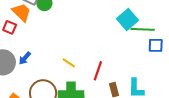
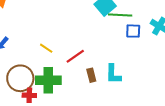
red line: (98, 71) -> (75, 56), turned 36

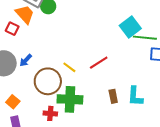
red line: (75, 56) -> (99, 63), moved
brown circle: (20, 78) -> (48, 81), moved

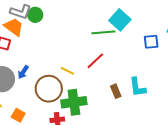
green line: (145, 38) -> (103, 32), moved

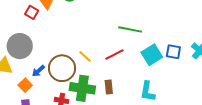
cyan square: (120, 20) -> (152, 55), moved
blue arrow: (23, 72) -> (38, 71), moved
brown rectangle: (116, 91) -> (109, 87), moved

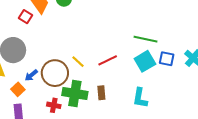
green line: (130, 29) -> (145, 39), moved

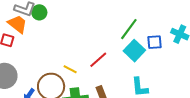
green line: (145, 39) -> (129, 29), turned -50

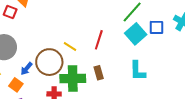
red line: (98, 60) -> (99, 40), turned -36

